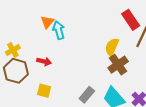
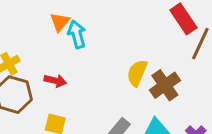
yellow semicircle: (112, 47) -> (137, 73), moved

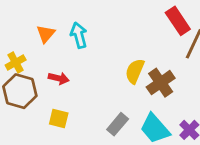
orange triangle: (60, 22) -> (46, 34), moved

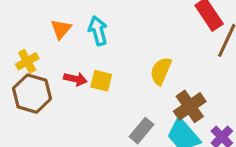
brown cross: (161, 83) -> (190, 106), moved
yellow square: (59, 118) -> (101, 81), moved

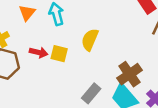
yellow semicircle: (161, 71) -> (90, 40), moved

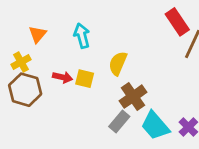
orange triangle: (27, 13) -> (38, 34), moved
brown cross: (130, 74) -> (133, 97), moved

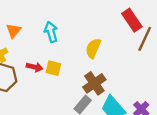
yellow semicircle: (118, 63) -> (93, 48), moved

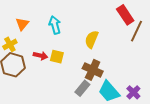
brown cross: (94, 83) -> (93, 70), turned -30

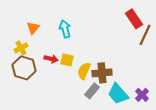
yellow semicircle: (92, 39) -> (84, 71), moved
brown cross: (93, 70) -> (102, 73), turned -30

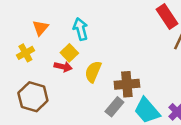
yellow square: (67, 60) -> (69, 53), moved, turned 32
brown hexagon: (24, 68) -> (33, 97), moved
yellow semicircle: (84, 71) -> (93, 72), moved

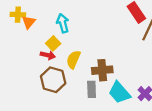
yellow cross: (25, 53) -> (18, 15), moved, turned 32
brown hexagon: (33, 97) -> (53, 80), moved
gray rectangle: (114, 107) -> (92, 89), turned -42

